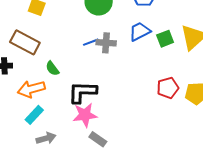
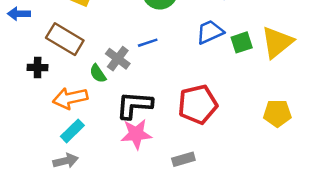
gray cross: (106, 43) -> (118, 59), moved, turned 30
red pentagon: (168, 88) -> (198, 104), moved, size x1.4
gray arrow: (46, 138) -> (66, 161), moved
gray rectangle: (98, 139) -> (183, 159), moved, turned -54

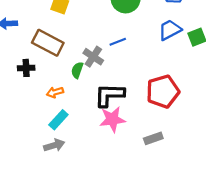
green semicircle: (98, 74) -> (77, 70), turned 56
orange arrow: (70, 98) -> (55, 92), size x0.6

